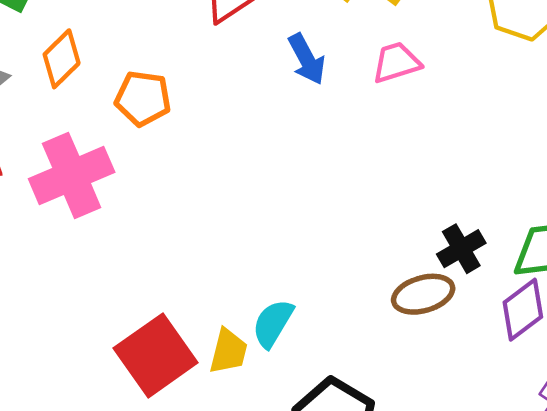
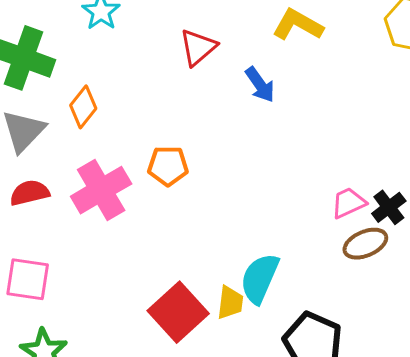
pink trapezoid: (396, 63) -> (348, 203), moved
orange pentagon: (143, 98) -> (168, 166), moved
cyan semicircle: (273, 323) -> (260, 278), size x1.4

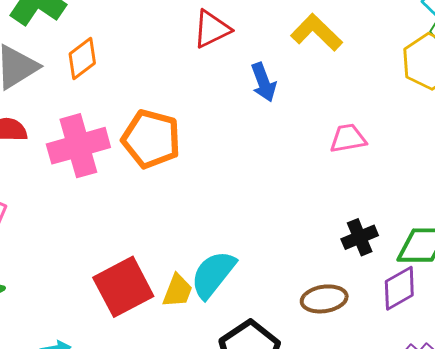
orange pentagon: (168, 166) -> (151, 139), size x1.4
pink trapezoid: (348, 203) -> (348, 138), moved
brown ellipse: (365, 244) -> (324, 299), moved

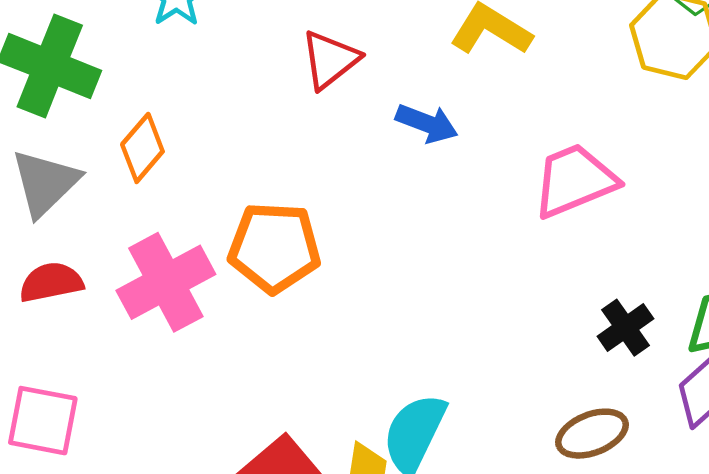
blue arrow: (264, 82) -> (427, 123), turned -36
pink trapezoid: (348, 138) -> (575, 181), size x1.5

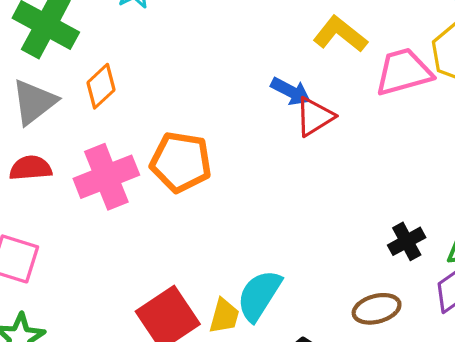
red triangle: (330, 60) -> (315, 117), moved
pink trapezoid: (575, 181) -> (404, 72), moved

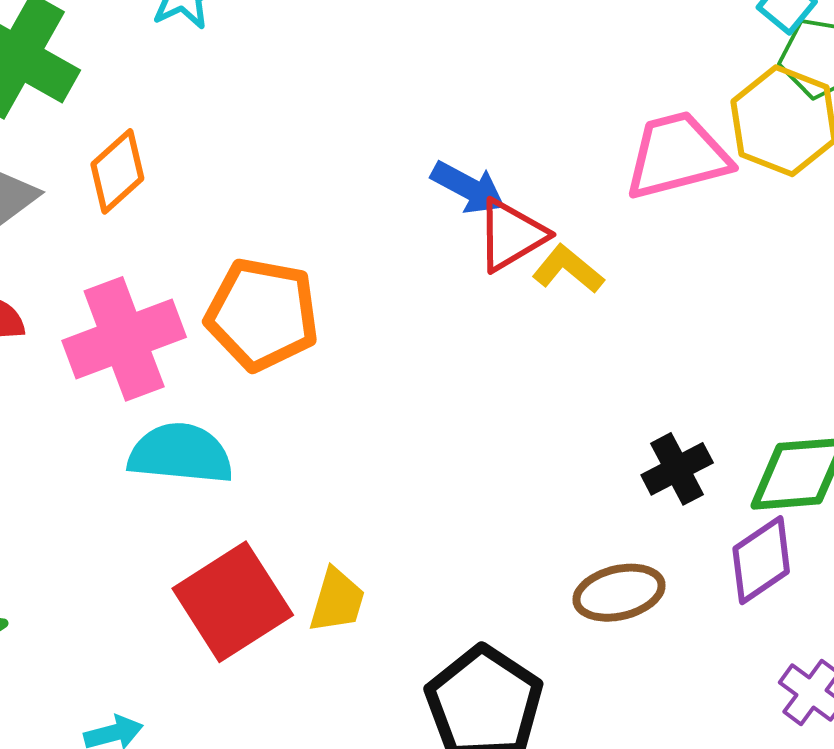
yellow L-shape: (340, 34) -> (568, 269), moved, size x0.7
cyan semicircle: (259, 295) -> (180, 454), moved, turned 62

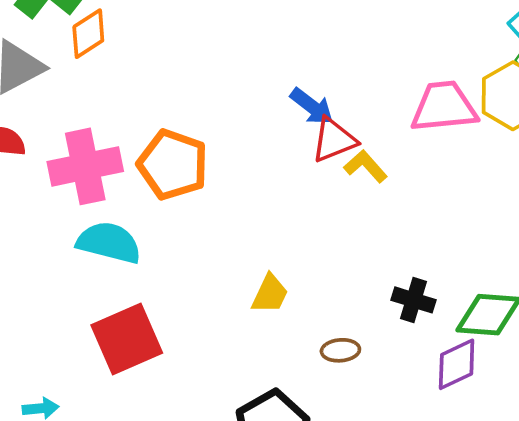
orange diamond: (117, 171) -> (88, 34), moved
black cross: (677, 469) -> (413, 300), turned 36
brown ellipse: (619, 593) -> (340, 350), moved, size x0.7
yellow trapezoid: (337, 601) -> (270, 294), moved

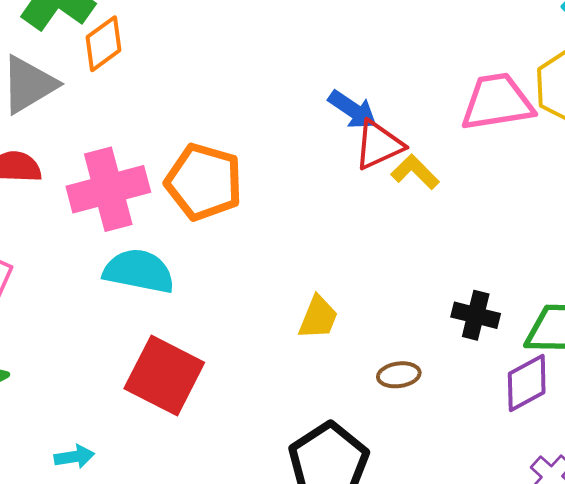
red square: (127, 339) -> (164, 376), turned -36

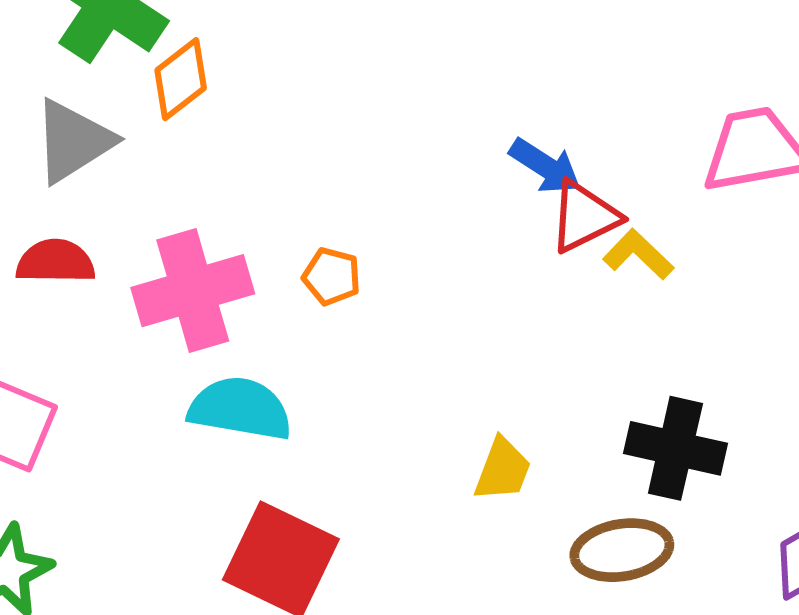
orange pentagon: (204, 182) -> (332, 276), size x0.5
black cross: (476, 315) -> (675, 448), moved, size x1.4
brown ellipse: (399, 375) -> (622, 550), size x1.6

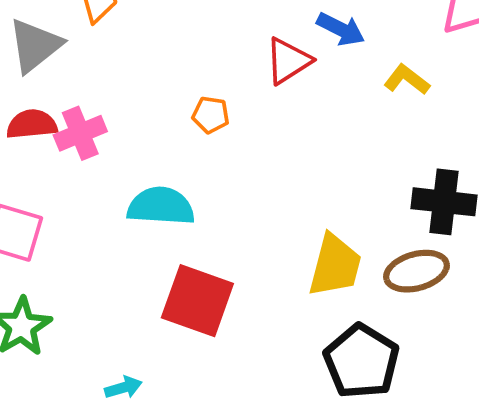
red triangle: (584, 217) -> (288, 61), moved
pink cross: (193, 291) -> (80, 133), moved, size x0.7
yellow trapezoid: (503, 470) -> (335, 265), moved, size x1.5

